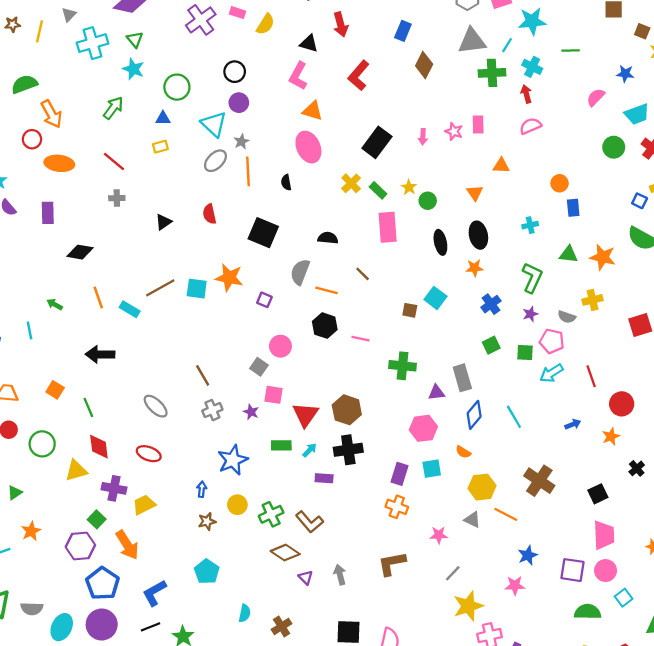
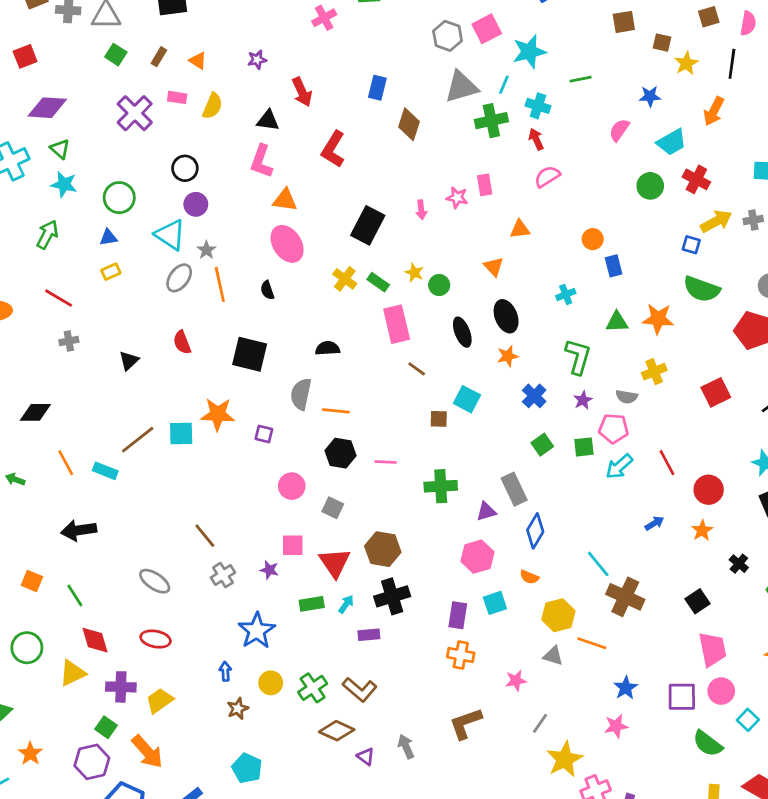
brown line: (363, 274) -> (417, 369), moved
gray square: (259, 367) -> (333, 508), moved
cyan line: (514, 417) -> (598, 564), moved
green semicircle: (588, 612) -> (708, 744), turned -135

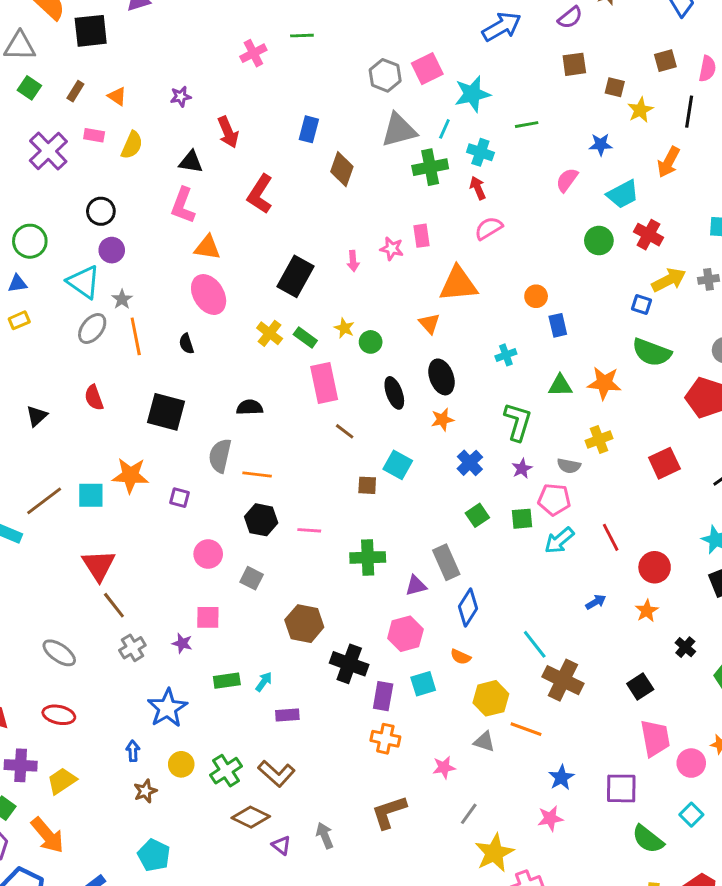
orange triangle: (520, 229) -> (458, 284), size x1.8
red triangle: (335, 563) -> (99, 565), moved
black cross: (392, 596) -> (349, 664), moved, turned 36
pink circle: (721, 691) -> (691, 763), moved

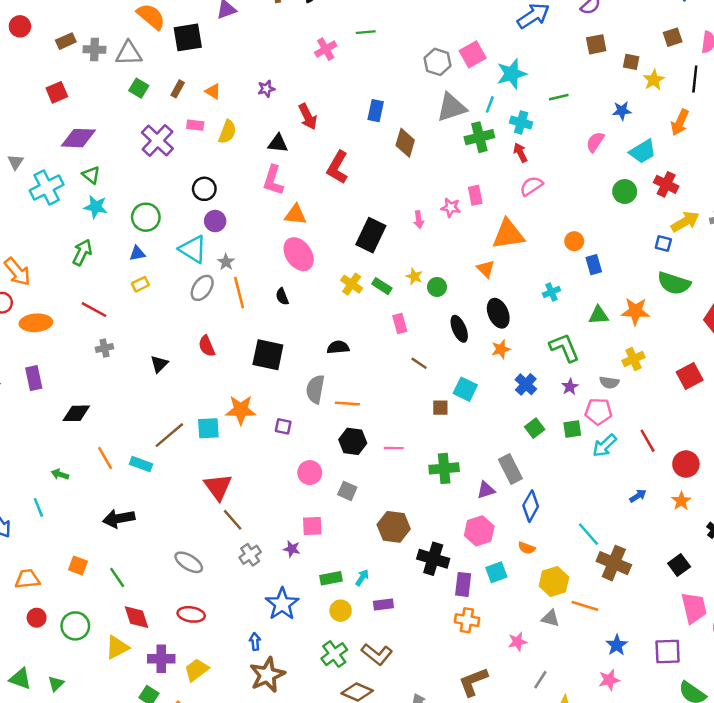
pink rectangle: (324, 383) -> (400, 324), size x0.6
green L-shape: (518, 422) -> (564, 348), turned -36
yellow circle: (181, 764) -> (341, 611), moved
brown star: (145, 791) -> (267, 675), size x1.8

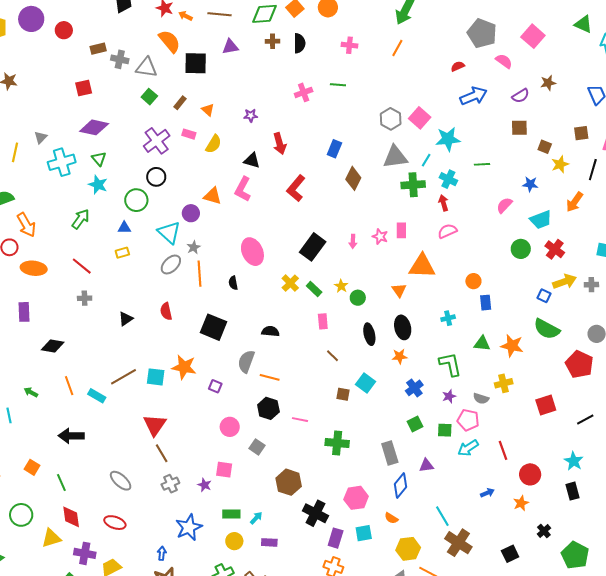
pink square: (473, 54) -> (420, 118), turned -30
black circle: (204, 189) -> (156, 177), moved
orange triangle: (295, 215) -> (213, 196), moved
purple triangle: (486, 490) -> (426, 465), moved

